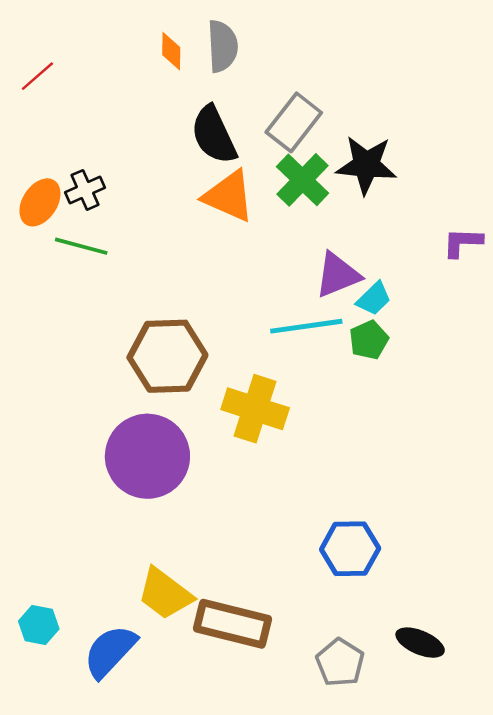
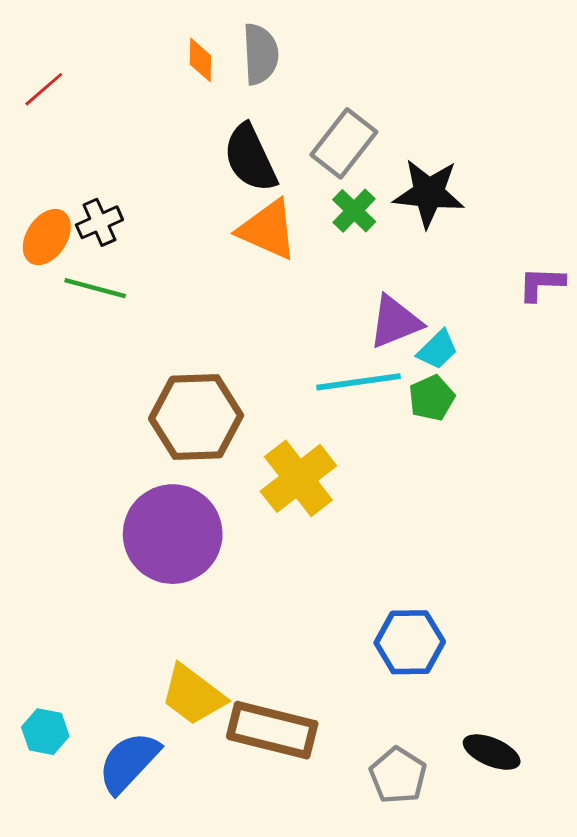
green cross: (303, 180) -> (354, 211), size x0.7
yellow cross: (255, 409) -> (298, 478), turned 34

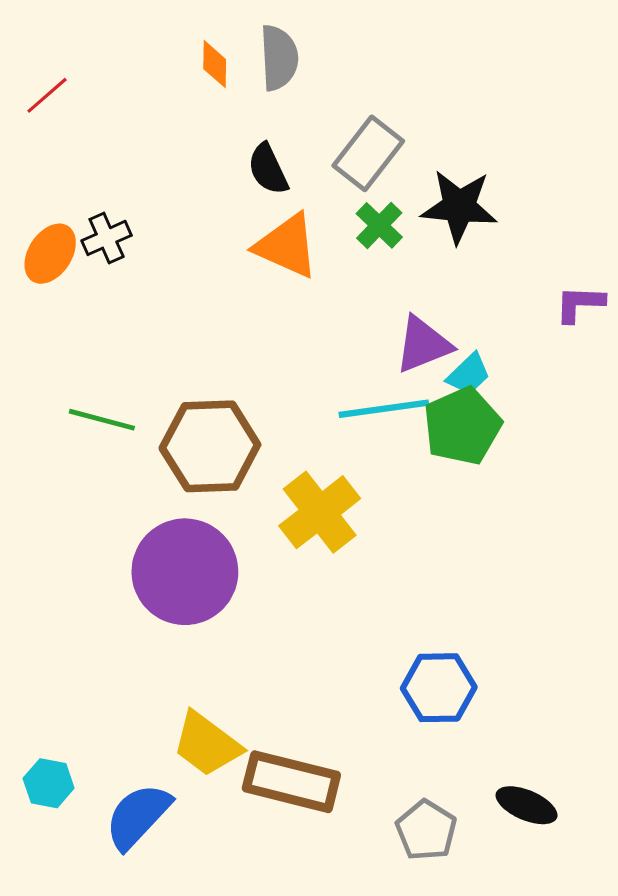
black semicircle: (250, 158) -> (268, 169), size x0.7
green line: (95, 288) -> (102, 420), moved
green pentagon: (432, 398) -> (462, 426), size x1.6

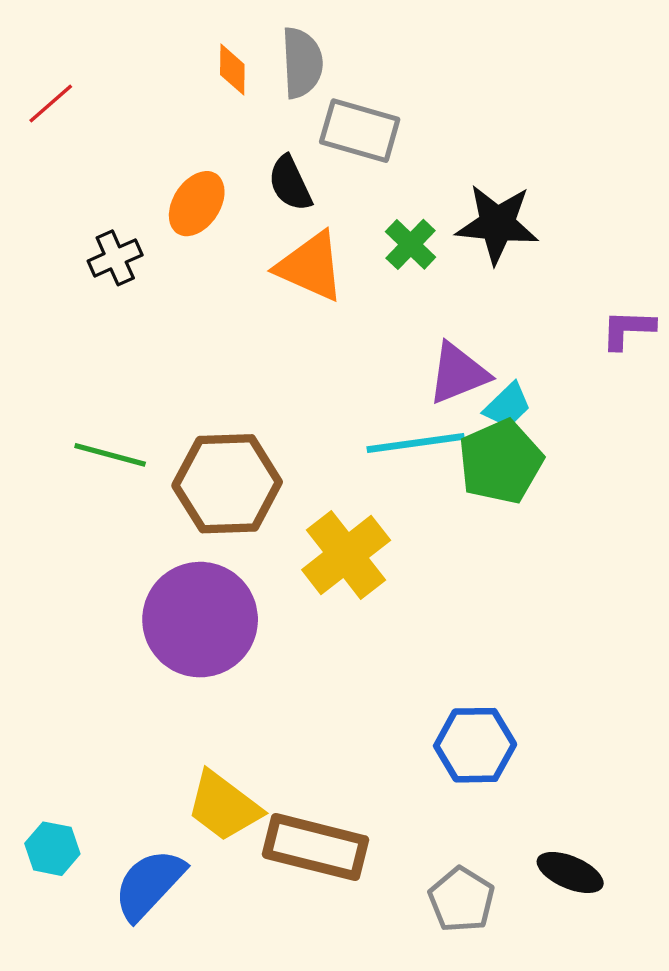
gray rectangle: (368, 153) -> (360, 131), moved, turned 68
orange ellipse: (50, 254) -> (197, 204), moved

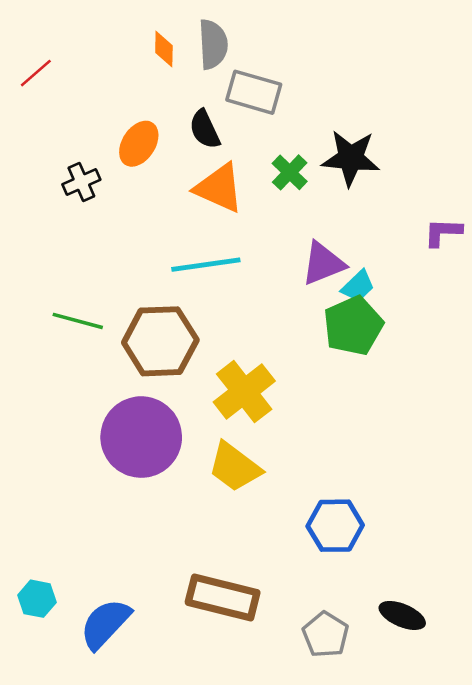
cyan line: (416, 443) -> (206, 265), moved
yellow trapezoid: (224, 806) -> (235, 467), moved

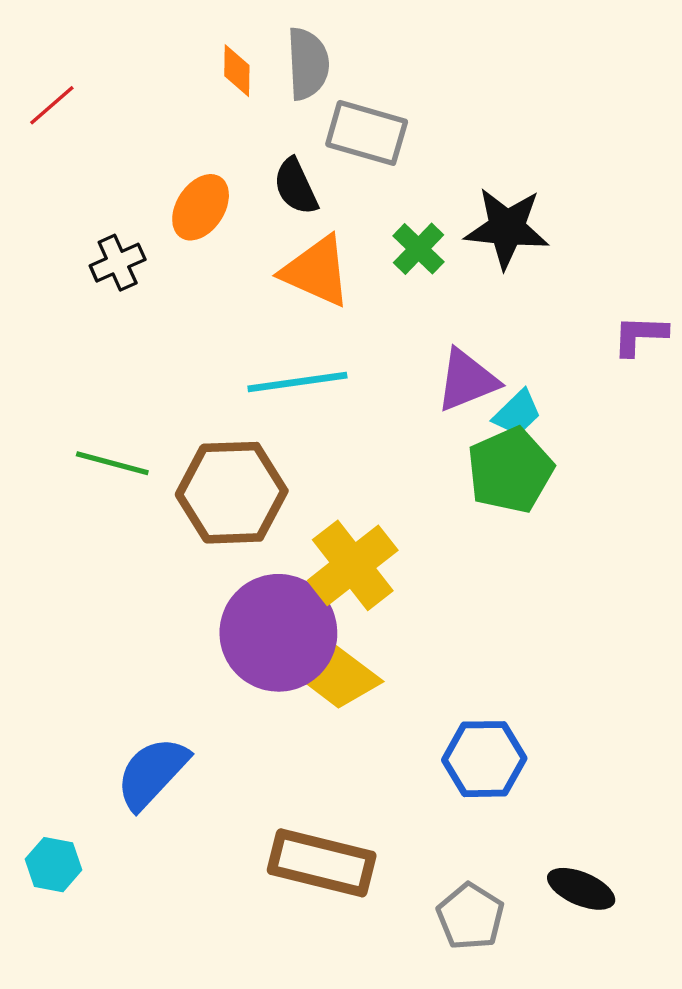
purple circle: (141, 437) -> (278, 633), moved
blue semicircle: (105, 624) -> (152, 773), moved

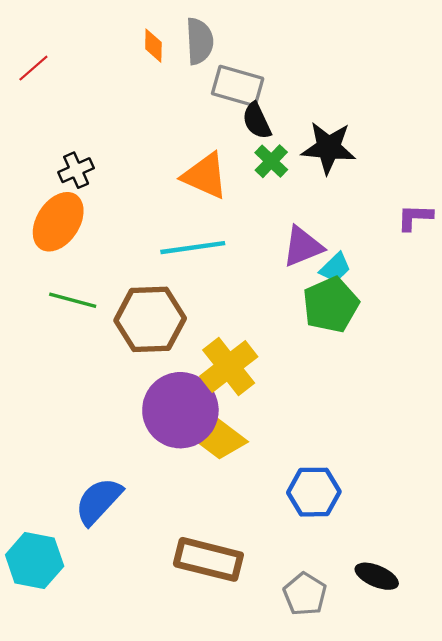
black semicircle: (296, 187) -> (257, 121), moved
orange ellipse: (201, 207) -> (58, 222), moved, size x1.4
cyan hexagon: (54, 865) -> (35, 560), size x1.6

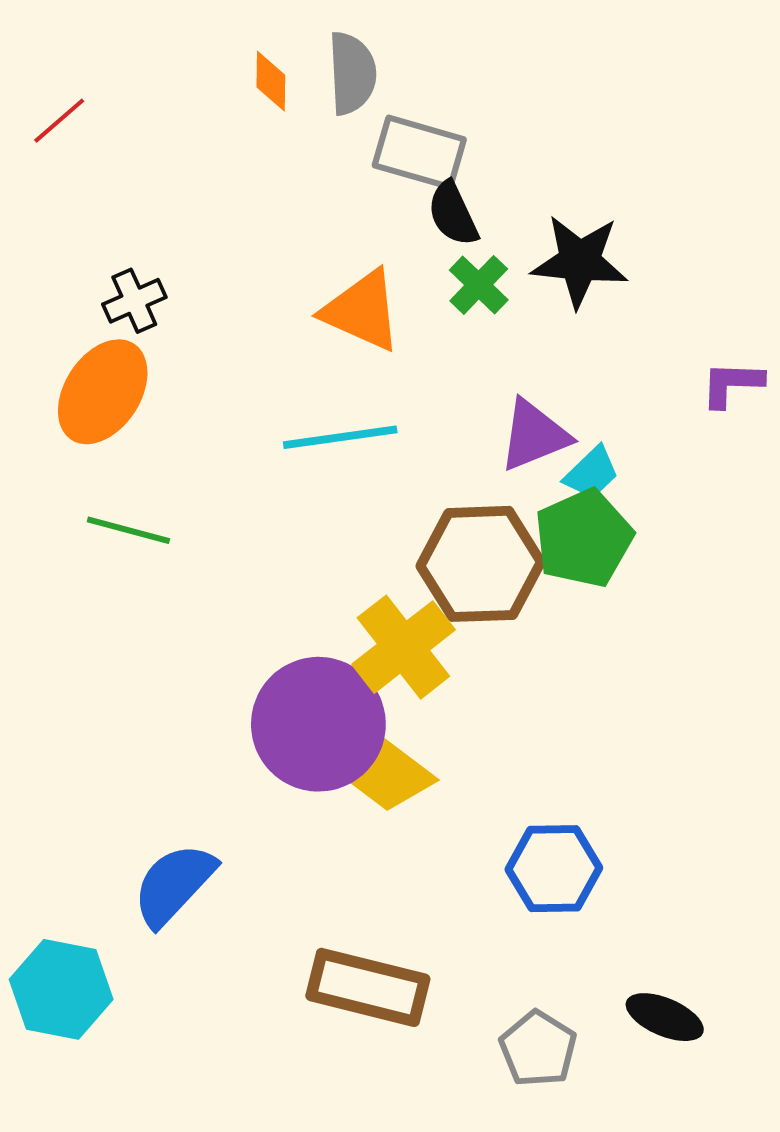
brown hexagon: (150, 319) -> (481, 564), moved

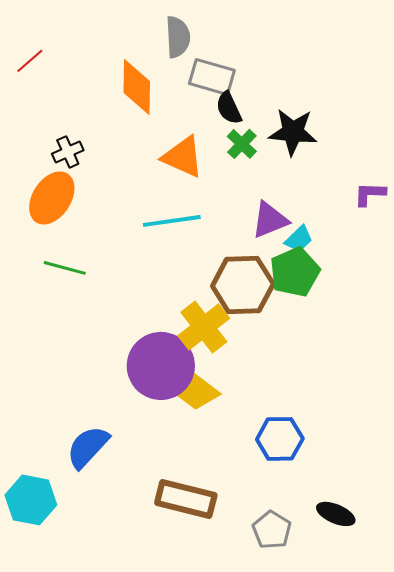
orange diamond: (271, 81) -> (137, 87), moved, size x1.8

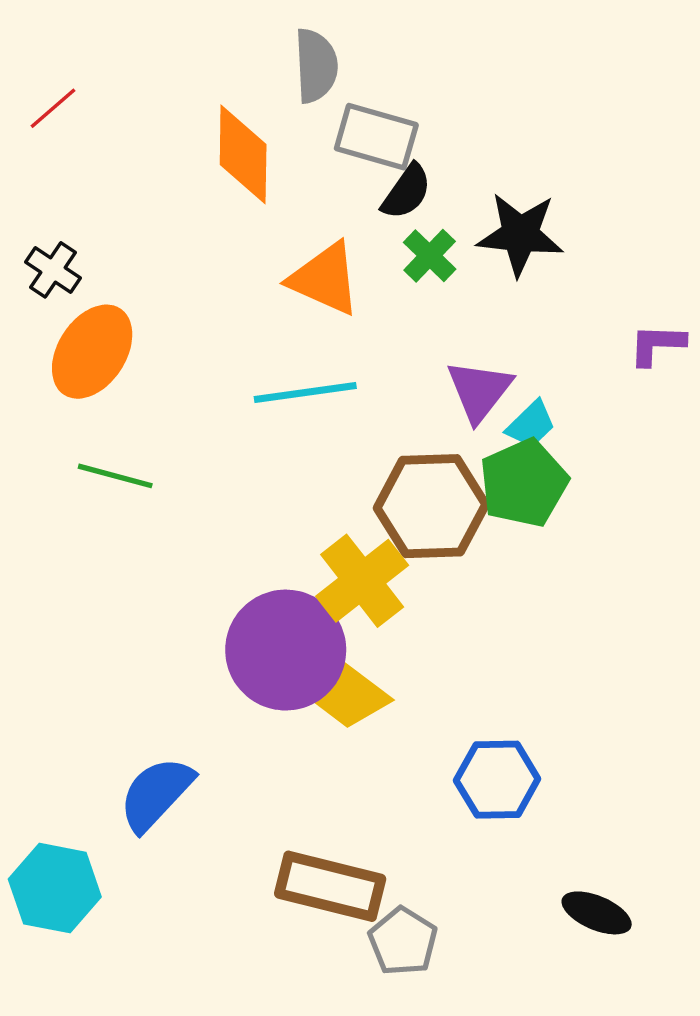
black semicircle: (229, 108) -> (407, 192), turned -120
black cross: (68, 152) -> (53, 270), moved, turned -32
purple triangle: (270, 220) -> (479, 391), turned -30
gray pentagon: (272, 530) -> (403, 941), moved

